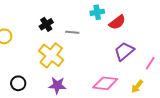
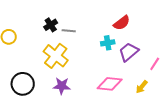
cyan cross: (97, 12) -> (108, 43), moved
gray line: (72, 32) -> (69, 31), moved
black circle: (18, 83) -> (23, 84), size x1.5

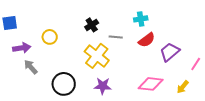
red semicircle: (122, 23) -> (147, 40), moved
gray line: (69, 31) -> (116, 37), moved
cyan cross: (108, 43) -> (141, 19), moved

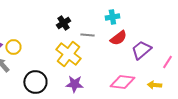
yellow circle: (50, 37) -> (13, 47), moved
yellow arrow: (183, 87) -> (154, 85), turned 56

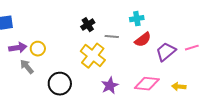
pink line: (167, 62) -> (192, 48), moved, turned 40
purple star: (74, 84) -> (110, 86), moved, turned -30

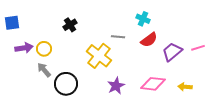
cyan cross: (137, 19) -> (143, 19), turned 32
black cross: (88, 25) -> (70, 25), moved
gray arrow: (27, 67) -> (44, 70), moved

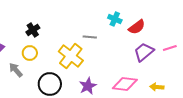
black cross: (70, 25) -> (33, 30), moved
red semicircle: (149, 40) -> (137, 27), moved
yellow circle: (44, 49) -> (30, 53), moved
black circle: (66, 84) -> (50, 84), moved

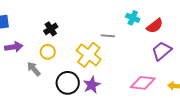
purple star: (88, 86) -> (92, 85), moved

